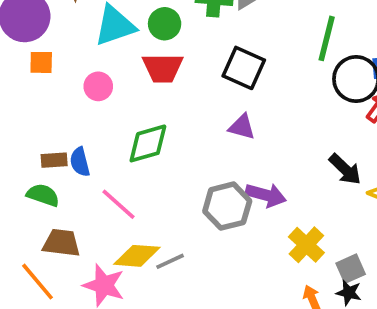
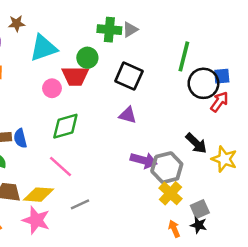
green circle: (165, 24) -> (87, 58), moved
pink circle: (98, 86) -> (52, 88), moved
pink line: (119, 204) -> (61, 166), moved
gray hexagon: (227, 206) -> (167, 168), moved
yellow diamond: (137, 256) -> (39, 195), moved

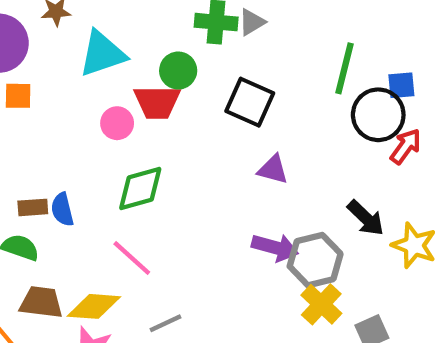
blue square: (222, 76) -> (401, 85), moved
purple triangle: (128, 115) -> (273, 170), moved

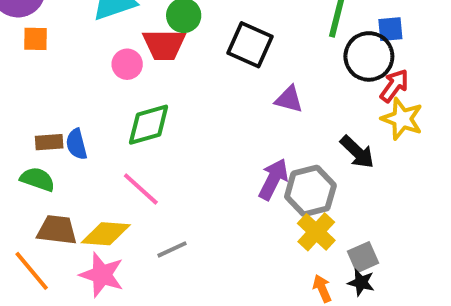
purple triangle: (273, 170) -> (289, 99), moved
yellow star: (414, 245) -> (402, 119), moved
purple arrow: (275, 247) -> (273, 179), turned -78

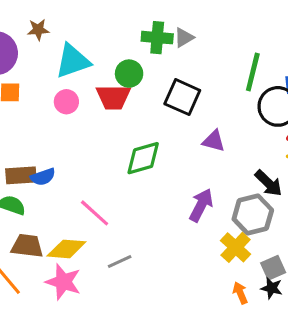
pink circle: (127, 64) -> (66, 102), moved
green diamond: (149, 125) -> (143, 158), moved
brown rectangle: (49, 142) -> (21, 175), size x1.4
blue semicircle: (76, 144) -> (43, 177), turned -95
gray hexagon: (310, 191) -> (253, 215), moved

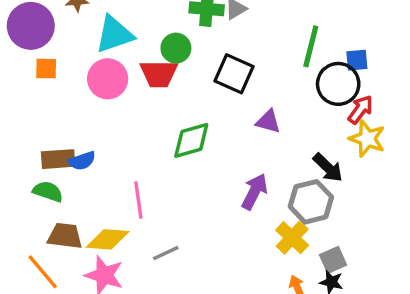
pink circle: (66, 102) -> (108, 79), size x1.5
pink line: (95, 213) -> (138, 200), turned 40

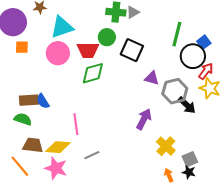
green circle: (176, 48) -> (107, 37), moved
blue square: (357, 60) -> (204, 42), turned -32
green diamond: (191, 140) -> (93, 73), moved
blue semicircle: (82, 161) -> (43, 101), turned 77
gray hexagon: (311, 202) -> (175, 91), moved

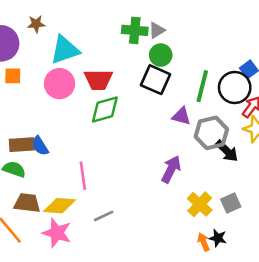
green line: (177, 34) -> (202, 86), moved
green circle: (107, 37) -> (161, 55), moved
gray square: (190, 159) -> (231, 203), moved
black star: (189, 172) -> (218, 238), moved

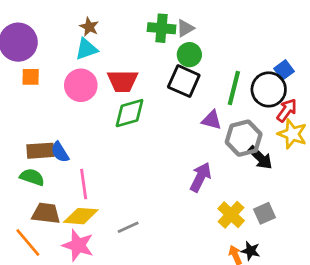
brown star: (36, 24) -> (89, 27), moved, turned 30
cyan triangle: (65, 50) -> (86, 49), size x0.7
pink line: (83, 176) -> (84, 184), moved

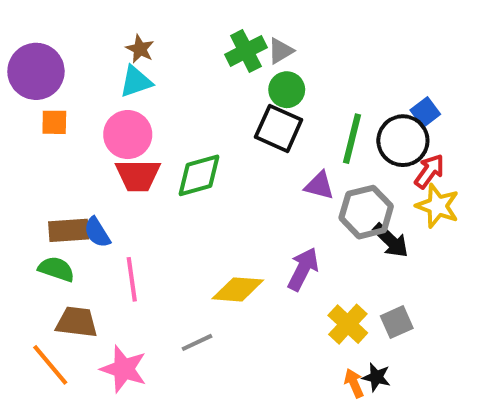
green cross: (162, 28) -> (246, 51), turned -32
red trapezoid: (123, 81) -> (138, 175), moved
yellow diamond: (81, 216) -> (238, 289), moved

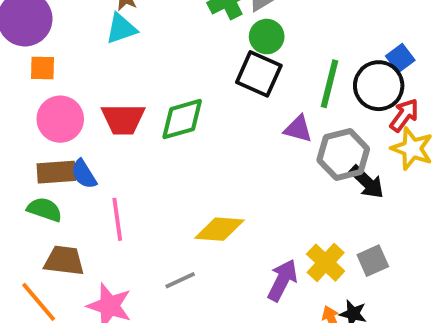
pink circle: (128, 135) -> (60, 119), moved
purple arrow: (303, 269) -> (282, 280), moved

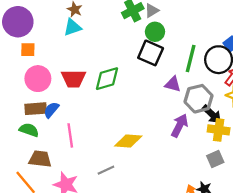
blue semicircle: (84, 174) -> (51, 110), turned 72
yellow cross: (326, 263) -> (219, 130), moved, turned -35
purple arrow: (282, 280) -> (180, 125), moved

